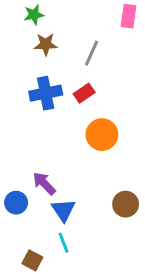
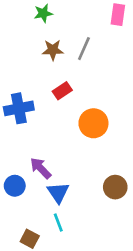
green star: (34, 15) -> (43, 13), moved
brown star: (46, 44) -> (53, 50), moved
blue cross: (46, 93) -> (19, 108), moved
red rectangle: (84, 93) -> (62, 91), moved

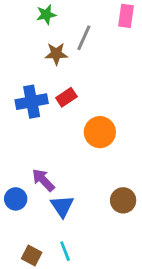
gray line: (84, 49) -> (84, 38), moved
blue cross: (19, 108) -> (32, 102), moved
cyan line: (58, 222) -> (65, 251), moved

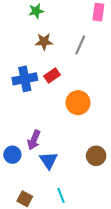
gray line: (84, 38) -> (80, 45), moved
purple arrow: (43, 180) -> (34, 140), turned -114
cyan line: (65, 251) -> (61, 195), moved

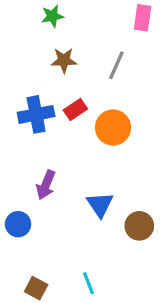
orange circle: (78, 103) -> (113, 128), moved
purple arrow: (34, 140) -> (46, 185), moved
blue triangle: (49, 160) -> (100, 205), moved

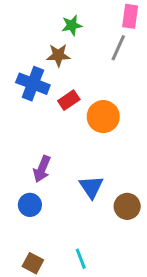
green star: (52, 16) -> (72, 25), moved
gray line: (116, 65) -> (118, 48), moved
blue cross: (36, 114) -> (33, 84), moved, turned 32
blue circle: (18, 224) -> (30, 205), moved

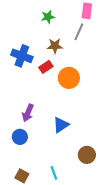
brown star: (58, 55) -> (55, 46), moved
blue triangle: (91, 187) -> (61, 125), turned 30
brown circle: (127, 206) -> (87, 155), moved

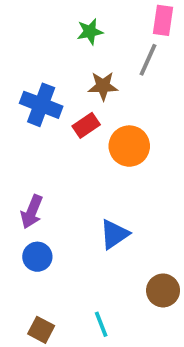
purple arrow: (28, 113) -> (32, 212), moved

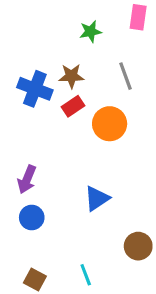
green star: (90, 32) -> (91, 32), moved
gray line: (148, 60) -> (125, 76), moved, turned -44
brown star: (103, 86) -> (71, 76), moved

